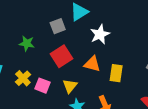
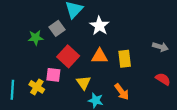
green star: (27, 43) -> (36, 38), moved
pink square: (42, 86) -> (53, 75), moved

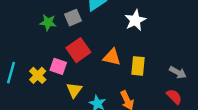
white star: (99, 26) -> (135, 20), moved
gray arrow: (160, 47) -> (178, 72), moved
yellow triangle: (84, 83) -> (74, 90), moved

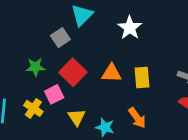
green star: (48, 22) -> (35, 67), moved
pink square: (58, 66) -> (54, 94), turned -35

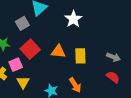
yellow triangle: (77, 117) -> (23, 82), moved

